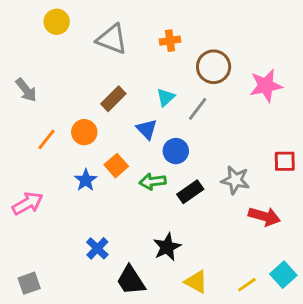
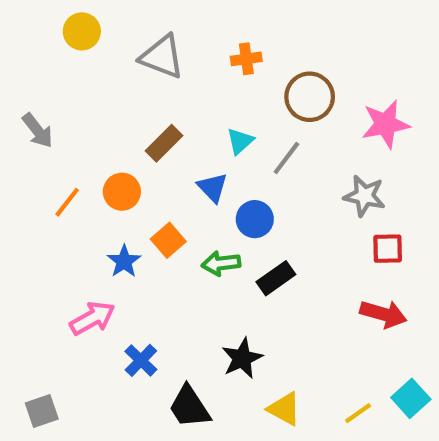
red square: (285, 161) -> (388, 249), moved
gray star: (235, 180) -> (364, 196), moved
pink arrow: (28, 203) -> (92, 318), moved

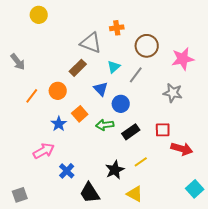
gray triangle: (162, 57) -> (91, 43), moved
red square: (388, 249) -> (163, 130), moved
yellow line: (358, 413) -> (141, 162), moved

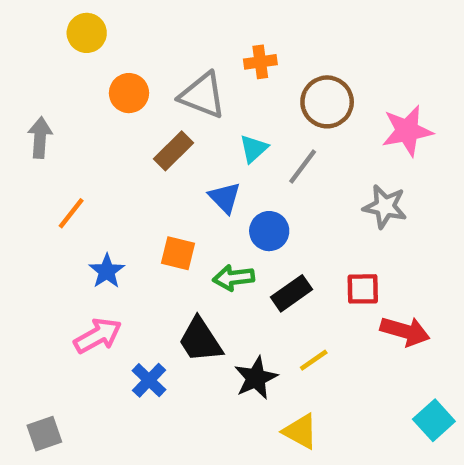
gray arrow: (18, 62) -> (40, 138), turned -138
orange circle: (58, 91) -> (129, 93), moved
orange square: (80, 114) -> (178, 253), turned -35
blue star: (59, 124) -> (107, 271), moved
black trapezoid: (90, 193) -> (200, 340), moved

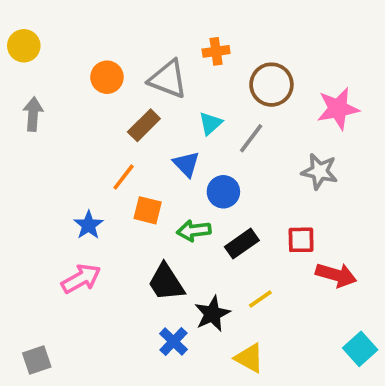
yellow circle: (87, 33) -> (24, 46), moved
orange line: (71, 213) -> (124, 177), moved
blue cross: (149, 380) -> (174, 341), moved

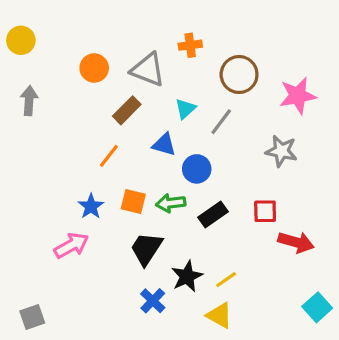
blue triangle: (186, 164) -> (164, 145), turned -30
orange square: (148, 210) -> (133, 201), moved
blue star: (88, 225) -> (91, 206), moved
black trapezoid: (166, 282) -> (146, 249), turned 66
yellow line: (260, 299) -> (226, 280), moved

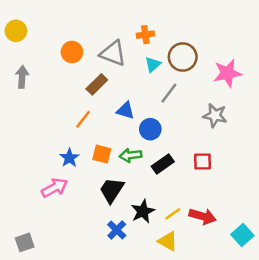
cyan triangle: (185, 109) -> (153, 64), moved
red arrow: (296, 242) -> (203, 216), moved

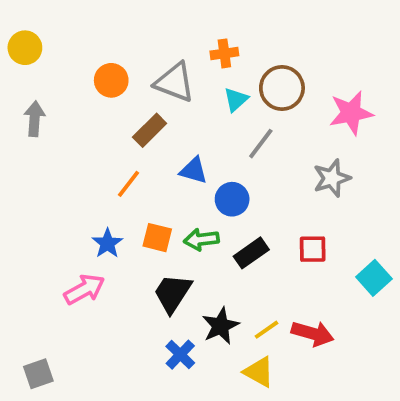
gray star: (215, 115) -> (332, 178), turned -30
cyan square: (242, 235) -> (374, 278), moved

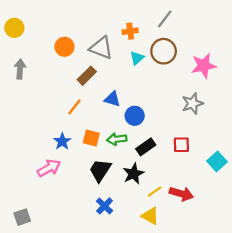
gray line: (261, 144) -> (165, 19), moved
black star: (221, 326) -> (133, 174), moved

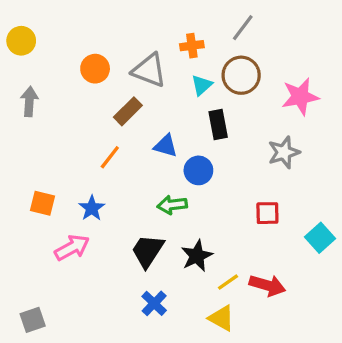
orange square: (91, 138) -> (43, 203), moved
black rectangle: (146, 147) -> (218, 124), moved, turned -66

